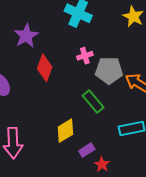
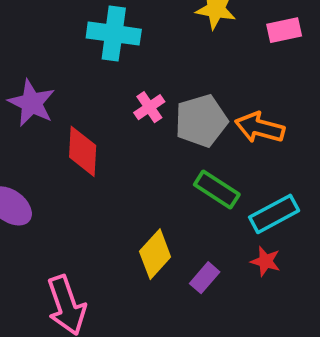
green rectangle: (93, 101) -> (217, 190), moved
red star: (102, 164) -> (266, 261), moved

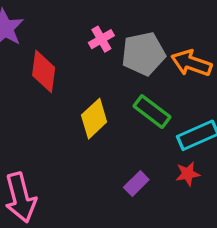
yellow diamond: (155, 254) -> (94, 119), moved
red star: (266, 261) -> (188, 174), turned -30

